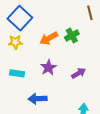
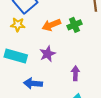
cyan rectangle: (17, 73) -> (16, 56), size x1.5
purple arrow: (79, 73) -> (75, 73), moved, turned -64

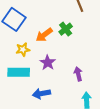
yellow star: (18, 25) -> (23, 50), moved

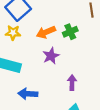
yellow star: (23, 50) -> (13, 33), moved
purple star: (48, 63) -> (51, 56), moved

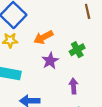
green cross: (70, 32) -> (77, 50), moved

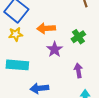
orange arrow: (43, 37) -> (46, 28), turned 30

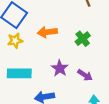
purple star: (55, 49) -> (60, 68), moved
purple arrow: (78, 71) -> (85, 75), turned 136

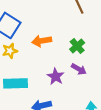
purple arrow: (85, 75) -> (79, 69), moved

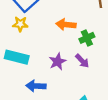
orange arrow: (42, 41) -> (66, 25), moved

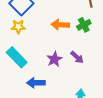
green cross: (87, 38) -> (84, 25), moved
cyan rectangle: (17, 57) -> (17, 57), turned 35

